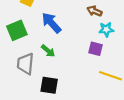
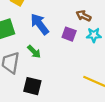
purple square: (95, 49) -> (69, 34), moved

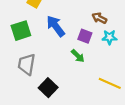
green arrow: (34, 52) -> (78, 56), moved
black square: (32, 86) -> (48, 88), turned 30

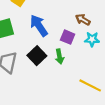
green arrow: (78, 56) -> (59, 56), turned 32
black square: (48, 88) -> (37, 56), moved

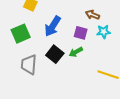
blue arrow: (39, 26) -> (53, 26), turned -105
green arrow: (59, 56) -> (76, 52), turned 80

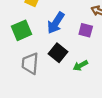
green arrow: (76, 52) -> (80, 65), moved

